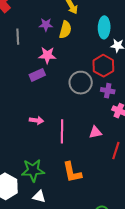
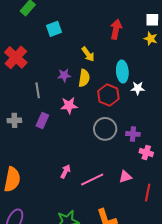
red hexagon: (103, 66) -> (108, 95), moved
purple rectangle: (37, 75) -> (42, 120), moved, turned -35
pink arrow: (36, 120) -> (65, 171), turned -64
pink line: (62, 131) -> (92, 179), turned 70

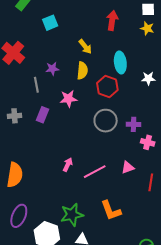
purple star: (64, 75) -> (52, 69), moved
white star: (138, 88) -> (148, 78), moved

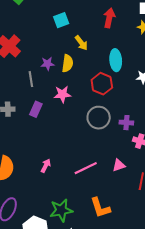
cyan square: (50, 23) -> (61, 20), moved
yellow semicircle: (82, 71) -> (68, 63), moved
pink arrow: (68, 165) -> (46, 166), moved

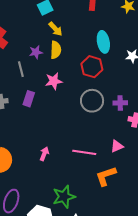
yellow arrow: (81, 43) -> (55, 29), moved
pink line: (86, 168) -> (84, 152), turned 40
orange L-shape: (100, 208) -> (106, 176), moved, turned 95

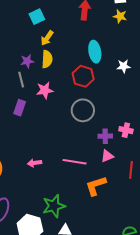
yellow arrow: (55, 29) -> (47, 38), turned 77
gray line: (21, 69) -> (21, 80), moved
purple cross: (120, 103) -> (105, 136), moved
pink arrow: (44, 154) -> (35, 163), turned -120

